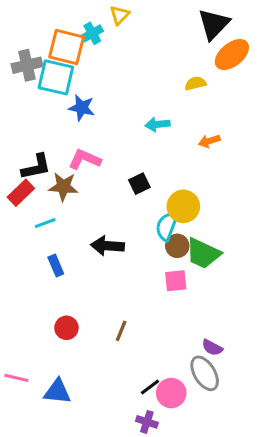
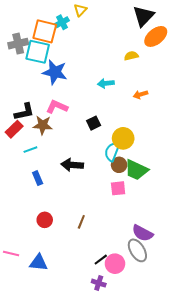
blue star: (82, 108) -> (55, 72), size x1.4
purple semicircle: (212, 348) -> (142, 233), size x1.5

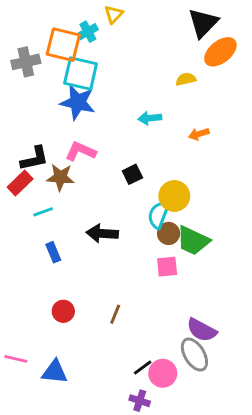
cyan square: (38, 52) -> (81, 73), moved

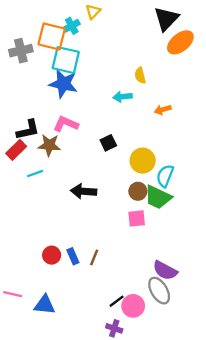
yellow semicircle: (186, 79) -> (140, 75), moved, turned -91
cyan semicircle: (158, 215) -> (165, 176), moved
blue rectangle: (53, 252) -> (73, 256), moved

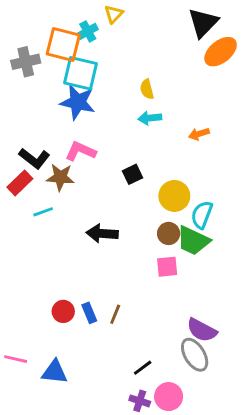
yellow semicircle: (140, 75) -> (147, 89), moved
black L-shape: (28, 130) -> (34, 158), turned 50
pink circle: (133, 306) -> (169, 397), moved

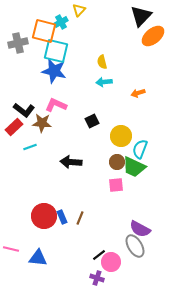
red circle: (63, 311) -> (44, 216), size x1.6
pink circle: (169, 397) -> (111, 262), moved

